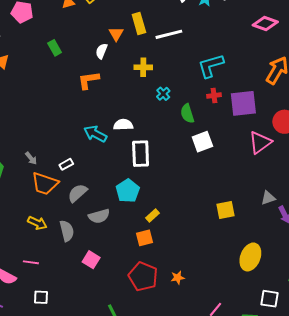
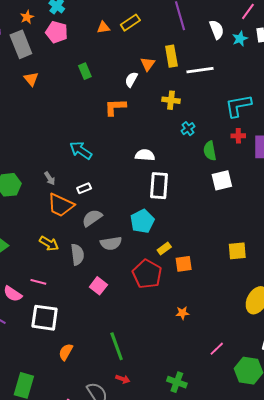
cyan arrow: (95, 134) -> (81, 150), moved
orange square: (145, 238) -> (184, 264), moved
red pentagon: (143, 276) -> (147, 274), moved
white square: (41, 297) -> (45, 318), size x1.8

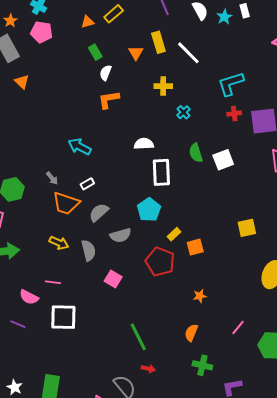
white line: (200, 70) -> (188, 53), turned 60
green rectangle: (85, 71) -> (95, 52), moved
white semicircle: (131, 80) -> (105, 73), moved
green semicircle: (210, 151) -> (196, 153), moved
orange semicircle: (66, 352) -> (191, 333), moved

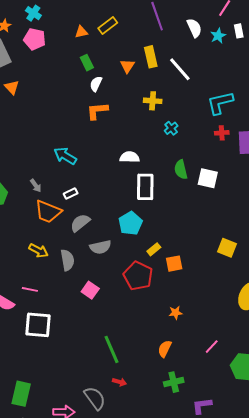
white square: (223, 160) -> (208, 178), turned 30
yellow square: (247, 228) -> (227, 248), turned 30
green cross: (202, 365) -> (174, 382), turned -30

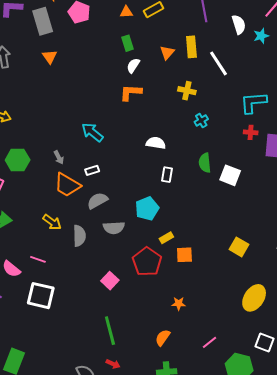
white rectangle: (145, 187) -> (167, 175), size x0.6
pink square: (90, 290) -> (110, 281), moved

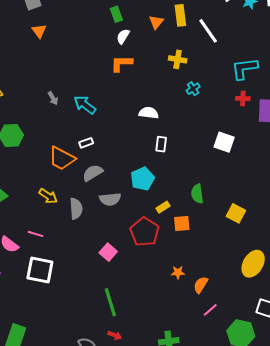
gray arrow: (59, 157) -> (53, 98), moved
green semicircle: (205, 163) -> (197, 194), moved
orange semicircle: (163, 338) -> (201, 285), moved

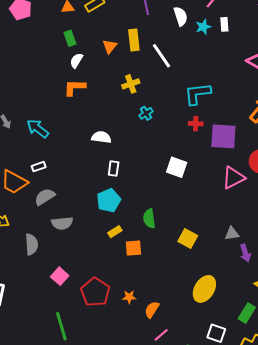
yellow cross: (178, 59) -> (131, 84), turned -30
cyan pentagon: (143, 179) -> (109, 200), moved
gray semicircle: (76, 209) -> (32, 244), moved
red pentagon: (145, 232) -> (95, 292), moved

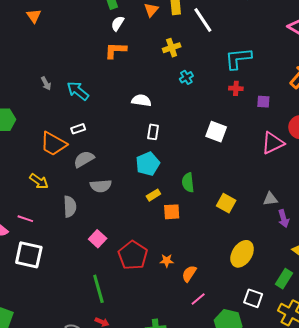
purple square: (223, 136) -> (263, 102), size x0.5

